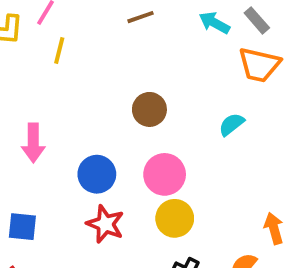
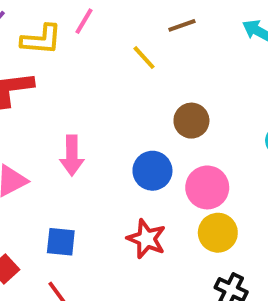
yellow line: (59, 50) -> (144, 58), moved, turned -56
blue circle: (97, 174) -> (152, 171), moved

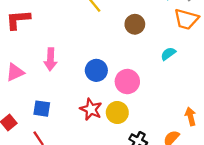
brown circle: (191, 121) -> (135, 24), moved
yellow circle: (218, 233) -> (117, 113), moved

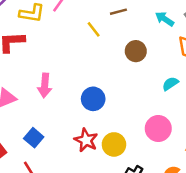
pink circle: (127, 82) -> (158, 128), moved
blue square: (42, 109) -> (34, 138), turned 30

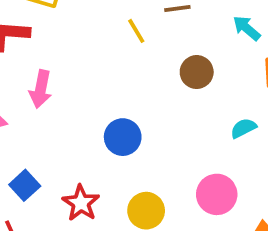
pink arrow: (45, 85) -> (41, 89), moved
red star: (86, 140) -> (81, 203), moved

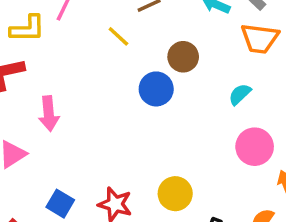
blue circle: (123, 137) -> (156, 89), moved
pink circle: (217, 194) -> (255, 147), moved

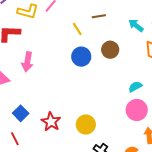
blue circle: (156, 89) -> (81, 57), moved
cyan semicircle: (240, 94) -> (135, 87), moved

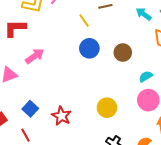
brown circle: (110, 50) -> (123, 53), moved
pink arrow: (27, 62) -> (35, 56), turned -132
yellow circle: (86, 124) -> (107, 108), moved

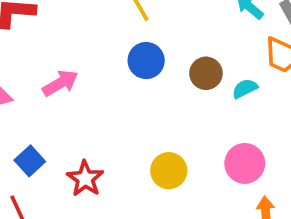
pink arrow: (35, 56) -> (60, 83), moved
cyan semicircle: (146, 76) -> (245, 89), moved

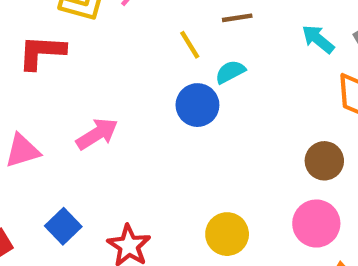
brown circle: (206, 73) -> (324, 161), moved
cyan semicircle: (245, 89) -> (230, 72), moved

